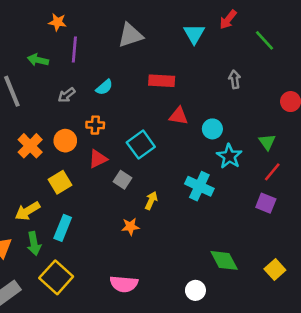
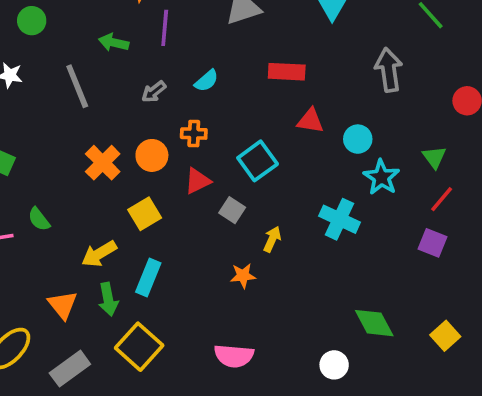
gray arrow: (235, 79) -> (389, 70), size x1.6

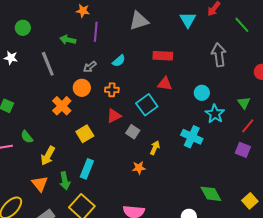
red triangle: (310, 121) -> (165, 84), moved
orange circle: (152, 155) -> (82, 88), moved
yellow arrow: (99, 254) -> (48, 156), moved, turned -30

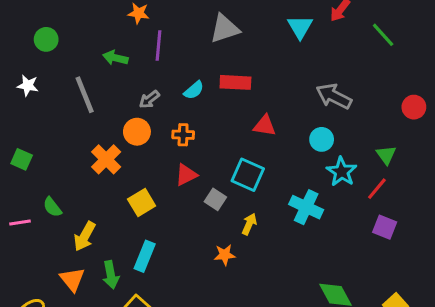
gray arrow: (219, 55) -> (334, 96), moved, turned -55
red rectangle: (163, 56) -> (235, 82), moved
cyan square: (147, 105) -> (248, 175), moved, turned -30
red line: (248, 126) -> (377, 189), moved

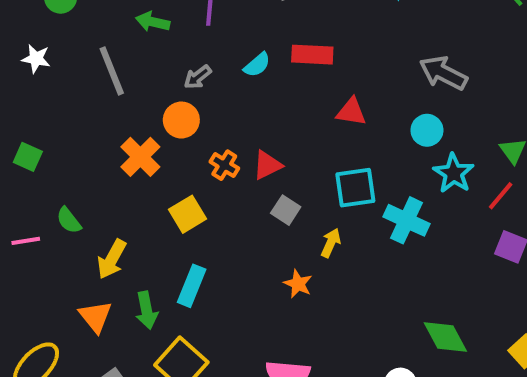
orange cross: (183, 135) -> (224, 165), moved, turned 30
red triangle: (186, 175) -> (267, 165), moved
cyan square: (248, 175) -> (355, 188), moved, turned -32
orange star: (225, 255) -> (298, 284), turned 30

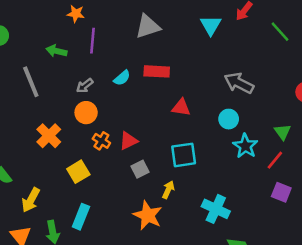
orange circle: (181, 120) -> (86, 113), moved
gray square: (286, 210) -> (140, 169), turned 30
cyan cross: (406, 220) -> (216, 209), moved
orange star: (298, 284) -> (148, 215), size x1.6

